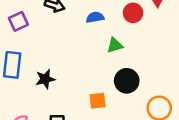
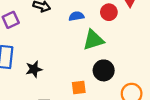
green triangle: (115, 45) -> (93, 40), size x1.5

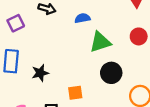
red circle: (109, 12) -> (139, 36), moved
orange square: (79, 88) -> (75, 93), moved

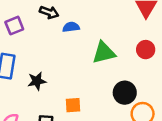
blue semicircle: (82, 18) -> (71, 27), moved
black circle: (111, 73) -> (125, 93), moved

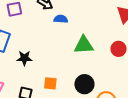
black circle: (125, 93) -> (84, 84), moved

